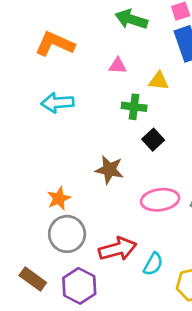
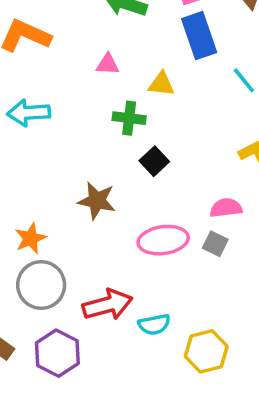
cyan semicircle: (153, 264) -> (154, 324), turned 50

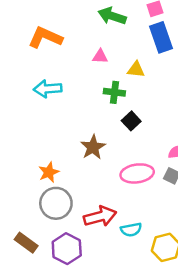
brown star: (97, 201) -> (93, 147), turned 30

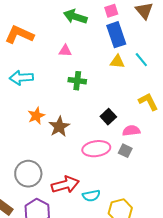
yellow triangle: (136, 70) -> (117, 62), moved
black square: (131, 121) -> (108, 117), moved
orange star: (49, 172) -> (36, 116), moved

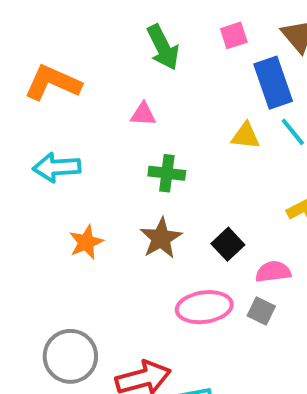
green arrow: (75, 17) -> (163, 47), turned -135
blue rectangle: (116, 35) -> (273, 83), moved
brown star: (59, 127) -> (161, 238), moved

